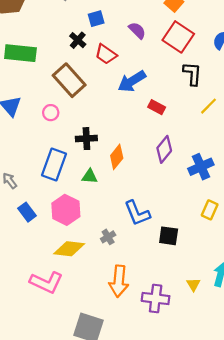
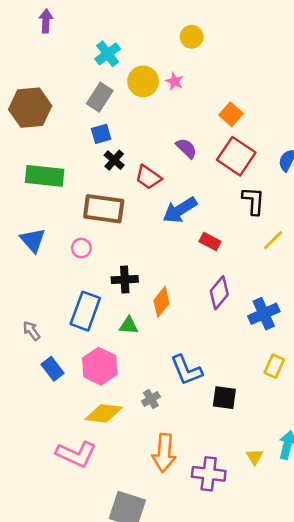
blue square: (96, 19) -> (101, 134), moved
brown rectangle: (69, 80) -> (104, 209), turned -40

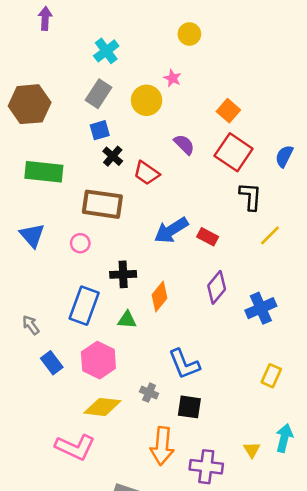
yellow circle: (143, 81) -> (147, 100), moved
blue arrow: (180, 210) -> (171, 230), moved
yellow rectangle: (274, 366) -> (271, 376), moved
black square: (224, 398) -> (189, 407), moved
gray cross: (151, 399) -> (149, 393), turned -36

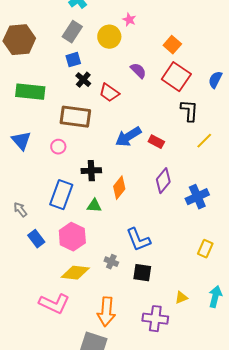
orange arrow: (162, 446) -> (106, 312), moved
yellow triangle: (252, 450) -> (181, 298), moved, turned 40

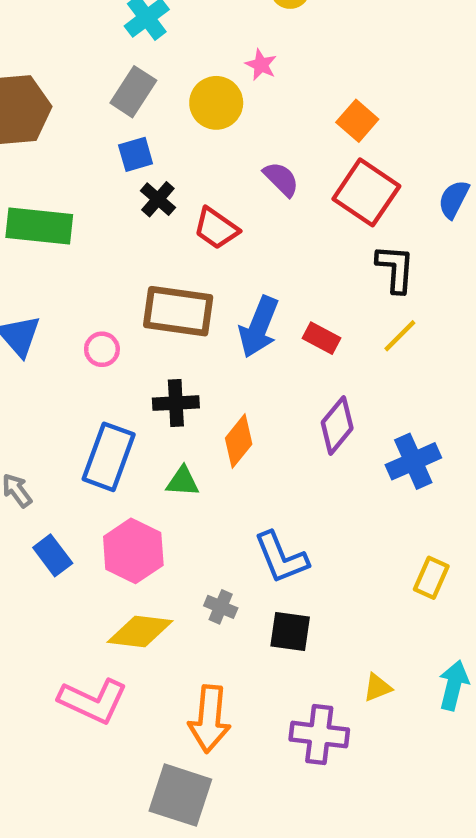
brown rectangle: (75, 117) -> (178, 311), moved
blue arrow: (128, 137) -> (259, 327), turned -36
yellow line: (204, 141) -> (400, 336), moved

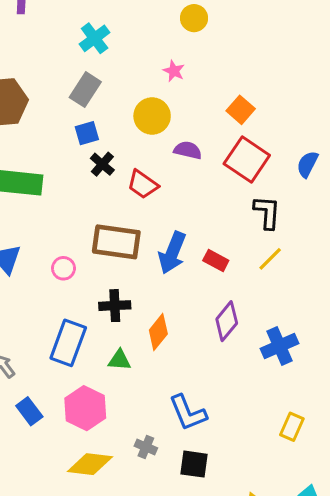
yellow circle: (216, 103) -> (152, 116), moved
purple semicircle: (281, 179) -> (188, 150), turned -32

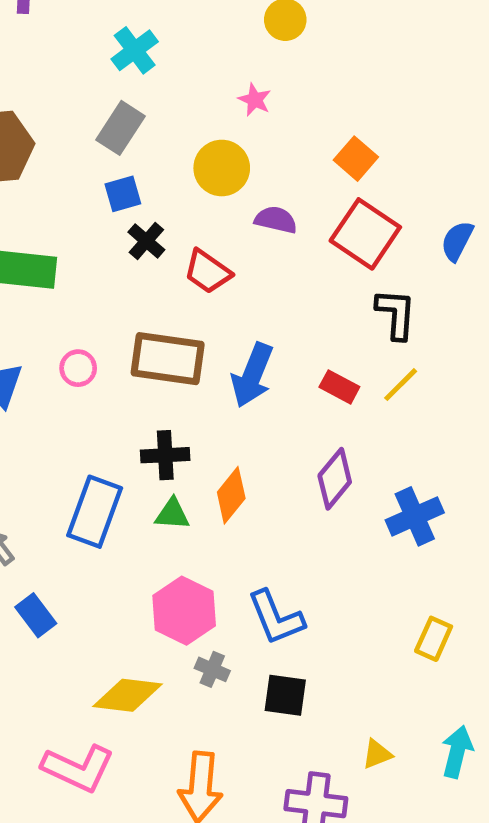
red rectangle: (216, 261) -> (339, 387), moved
pink circle: (63, 268) -> (78, 368), moved
green triangle: (119, 360) -> (172, 514), moved
pink hexagon: (85, 408) -> (184, 611), moved

